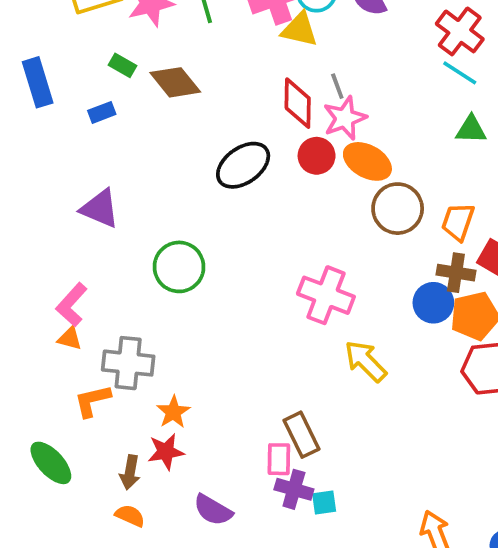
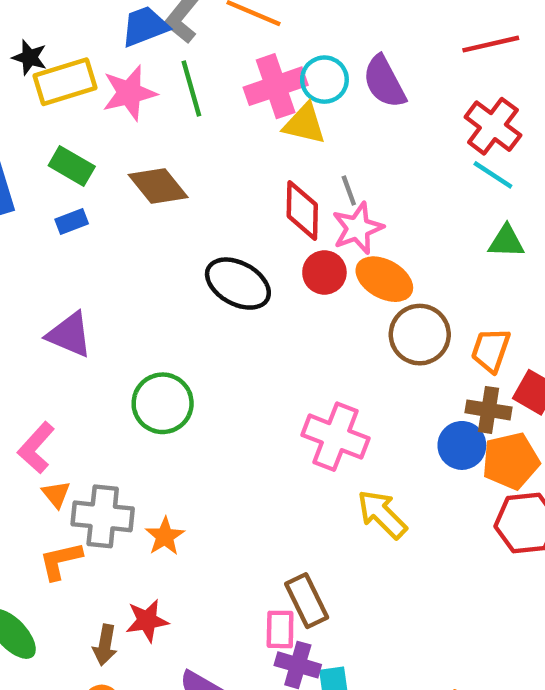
green rectangle: (122, 65) -> (72, 166), moved, size x1.4
black ellipse: (243, 165) -> (238, 284), turned 64
orange triangle: (70, 339) -> (56, 494), moved, turned 36
orange star: (173, 412) -> (165, 536), moved

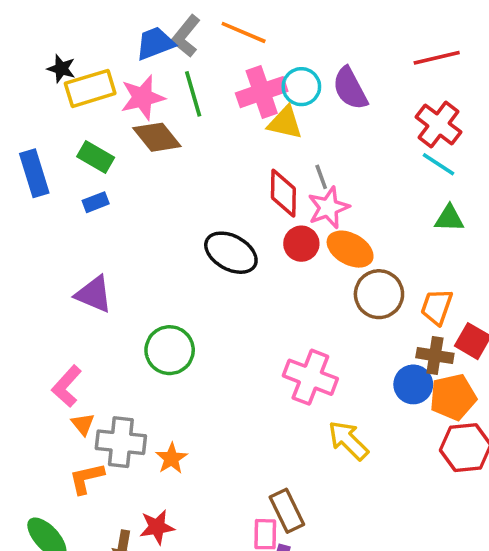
brown diamond: (158, 186) -> (157, 137), moved

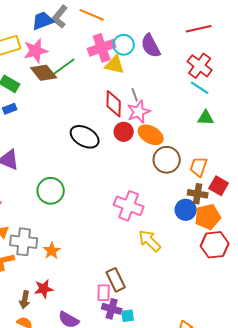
green line: (193, 94) -> (64, 67), moved, turned 70

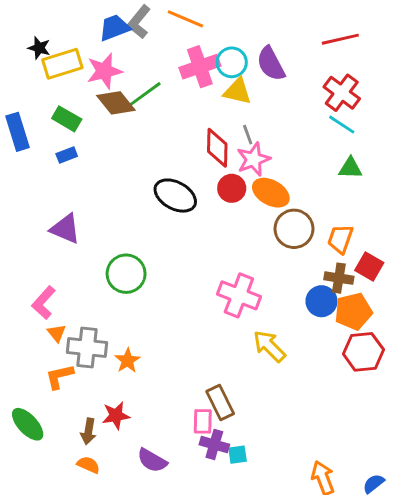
yellow triangle: (115, 65) -> (238, 91), moved

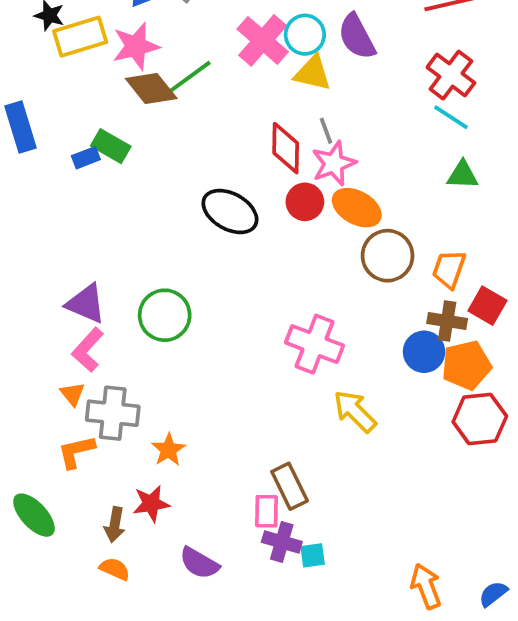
pink cross: (200, 67) -> (263, 40), turned -30
green rectangle: (67, 119) -> (111, 146), moved
purple triangle: (65, 229) -> (86, 304), moved
pink L-shape: (44, 303) -> (88, 350), moved
orange star: (127, 361) -> (168, 450), moved

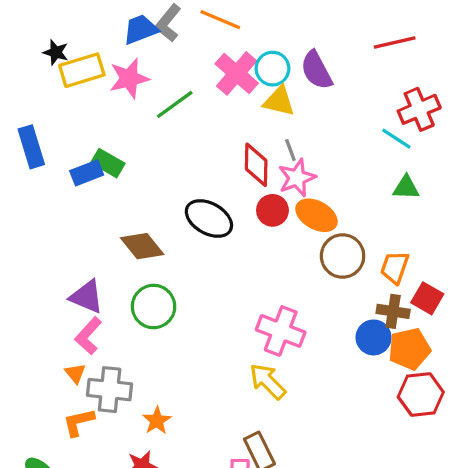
red cross: (451, 75) -> (419, 109), moved, turned 30
brown diamond: (151, 88) -> (142, 246), moved
blue rectangle: (86, 158) -> (87, 173), size x1.4
yellow arrow: (355, 411) -> (268, 381), moved

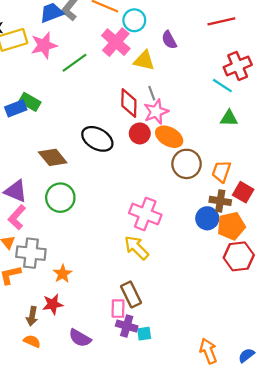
cyan circle: (272, 69) -> (134, 20), moved
purple semicircle: (316, 70) -> (169, 40), size x0.7

